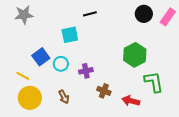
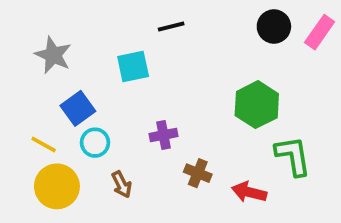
gray star: (24, 15) -> (53, 55), moved, turned 30
cyan circle: (61, 64) -> (95, 143), moved

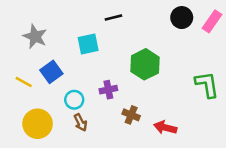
green hexagon: (257, 105) -> (145, 64), moved
cyan circle: (95, 143) -> (74, 100), moved
yellow line: (44, 145) -> (24, 82), moved
green L-shape: (293, 156) -> (207, 85), moved

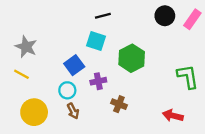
gray star: (35, 36) -> (26, 47), moved
cyan square: (88, 44) -> (96, 41), moved, turned 30
blue square: (51, 72) -> (74, 65), moved
red arrow: (165, 128) -> (173, 116), moved

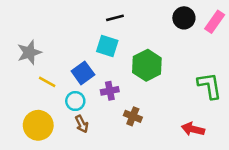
gray star: (26, 47) -> (29, 52), turned 30
yellow line: (21, 74) -> (47, 82), moved

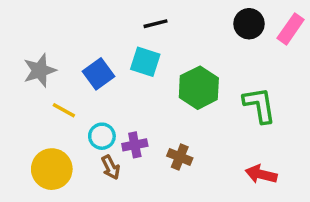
blue square: (83, 73) -> (98, 74), moved
green L-shape: (210, 86) -> (259, 105), moved
purple cross: (110, 91) -> (135, 145), moved

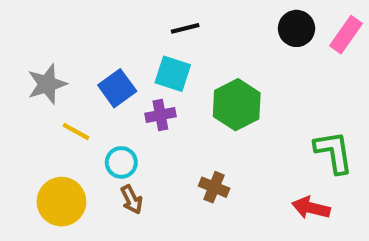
green L-shape: (259, 105) -> (334, 152), moved
purple cross: (135, 145) -> (160, 115), moved

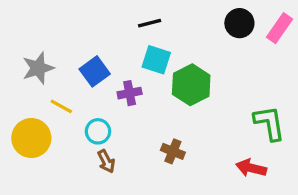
cyan square: (173, 74) -> (156, 60), moved
yellow circle: (61, 202) -> (31, 138), moved

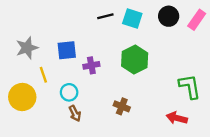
cyan square: (156, 60) -> (132, 19), moved
blue square: (95, 71) -> (67, 50), turned 30
yellow line: (61, 106) -> (43, 75), turned 42

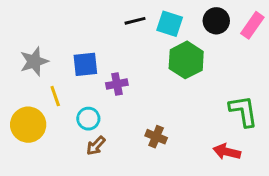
green hexagon: (135, 60) -> (186, 60), moved
brown arrow: (75, 113) -> (96, 146), turned 70

